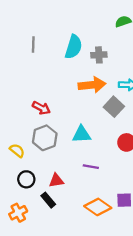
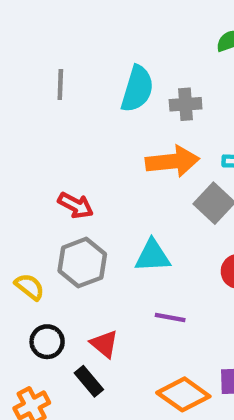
red triangle: (56, 180) -> (104, 344), turned 49

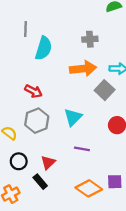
cyan semicircle: (137, 89) -> (44, 48), moved
cyan triangle: (153, 256) -> (73, 117), turned -42
red triangle: (104, 344) -> (48, 162), turned 35

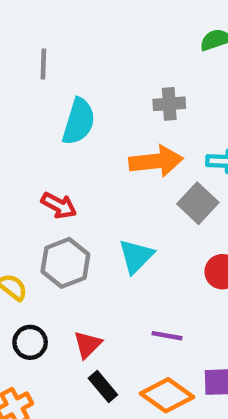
gray line: (25, 29) -> (43, 64), moved
purple line: (82, 149) -> (167, 336), moved
black rectangle: (40, 182) -> (103, 386), moved

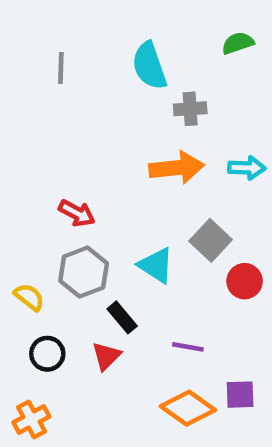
cyan semicircle: (79, 121) -> (149, 66), moved, turned 144
gray square: (198, 203) -> (211, 240), moved
cyan triangle: (136, 256) -> (156, 265), turned -42
black rectangle: (103, 386) -> (122, 317), moved

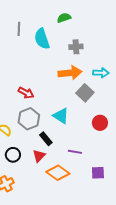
green semicircle: (238, 43) -> (64, 18), moved
cyan semicircle: (149, 66) -> (42, 39), moved
gray square: (211, 240) -> (85, 93), moved
orange diamond: (188, 408) -> (58, 173), moved

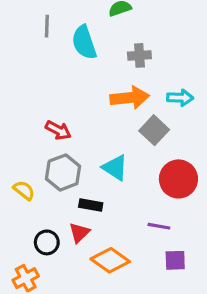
red circle: (100, 123) -> (178, 179), size x1.5
black rectangle: (46, 139) -> (91, 205), turned -40
purple line: (75, 152) -> (159, 226), moved
black circle: (13, 155) -> (47, 242), moved

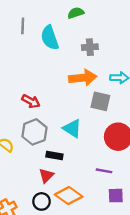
gray square: (154, 130) -> (100, 101), turned -30
black circle: (47, 242) -> (42, 201), moved

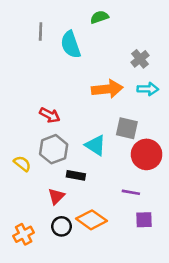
gray cross: (90, 47) -> (140, 59), moved, turned -35
gray square: (100, 101) -> (127, 128), moved
red triangle: (46, 176) -> (56, 196), moved

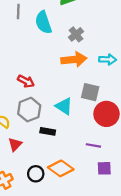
gray cross: (140, 59) -> (76, 34), moved
red triangle: (56, 196) -> (15, 144), moved

